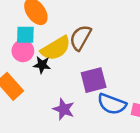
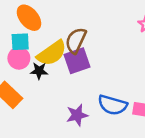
purple square: (94, 80) -> (77, 61), moved
purple star: (64, 109) -> (77, 115), moved, turned -30

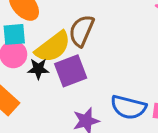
purple square: (77, 61) -> (71, 71), moved

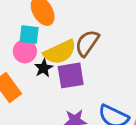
black star: (38, 69) -> (44, 68), turned 30

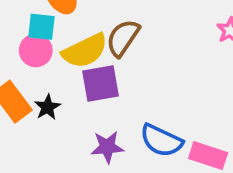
black star: (44, 68) -> (47, 107), moved

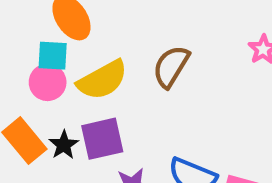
brown semicircle: (123, 38) -> (171, 67), moved
purple square: (100, 83) -> (102, 139), moved

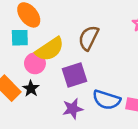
pink circle: (48, 82) -> (35, 63), moved
purple square: (102, 139) -> (75, 75), moved

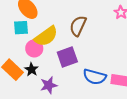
purple star: (73, 109) -> (49, 85), moved

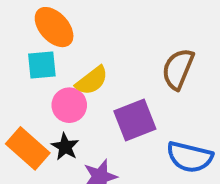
brown semicircle: (78, 26) -> (178, 69), moved
yellow semicircle: (46, 36) -> (92, 81), size x0.7

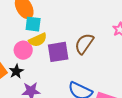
cyan square: (42, 65) -> (33, 24), moved
purple square: (135, 120) -> (58, 52), moved

